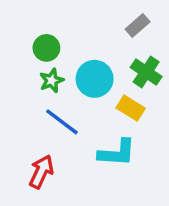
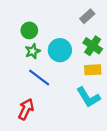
yellow rectangle: (131, 108) -> (93, 70), moved, turned -35
cyan L-shape: (117, 153) -> (88, 97), moved, turned 55

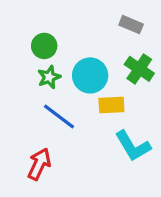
gray rectangle: (87, 16) -> (131, 25), turned 64
yellow rectangle: (93, 70) -> (111, 105), moved

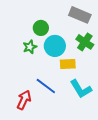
gray rectangle: (131, 25) -> (80, 15), size x1.5
green circle: (44, 46) -> (41, 28), moved
blue line: (59, 116) -> (46, 86), moved

